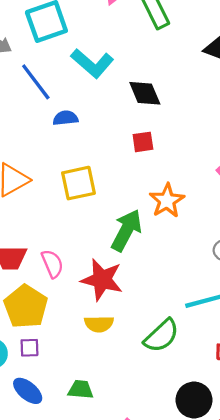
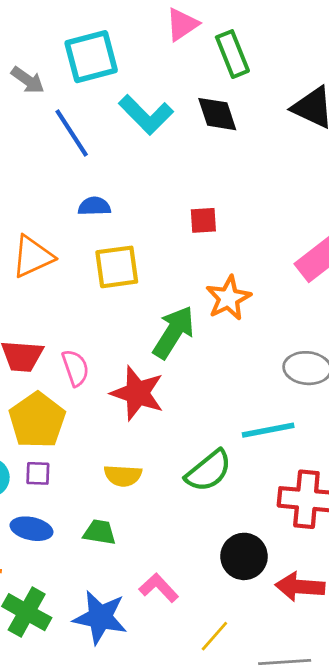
black diamond: (145, 93) -> (217, 114), moved
blue semicircle: (65, 118) -> (94, 206), moved
yellow semicircle: (99, 324) -> (123, 476), moved
blue ellipse: (28, 391) -> (31, 529), turned -32

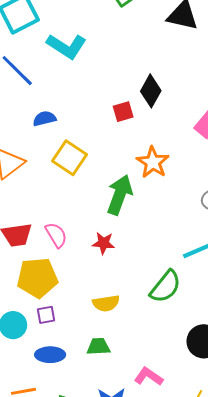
black diamond: (217, 114) -> (151, 91), moved, turned 60
yellow square: (117, 267) -> (70, 158), turned -36
red star: (137, 393) -> (103, 243), size x0.6
yellow pentagon: (37, 420) -> (37, 278), turned -30

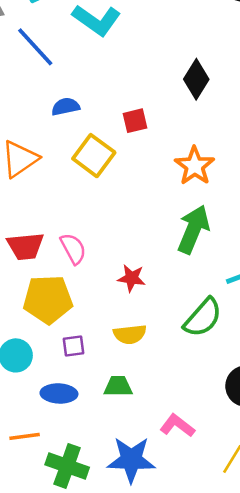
red square: (123, 112) -> (135, 121), moved
green arrow: (120, 195) -> (193, 229), moved
red star: (103, 243) -> (132, 278), moved
purple square: (46, 315) -> (73, 346), moved

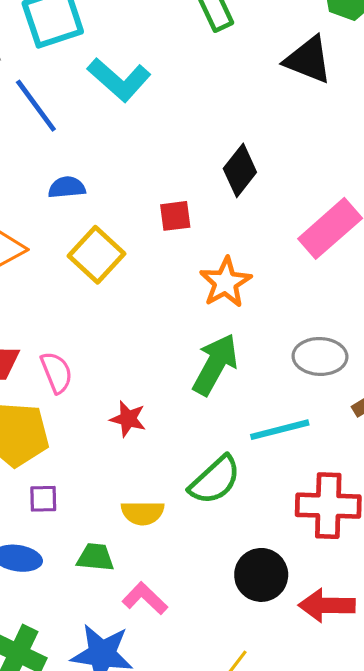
red square: (135, 121) -> (175, 216), moved
yellow semicircle: (130, 334) -> (143, 513), moved
pink L-shape: (177, 426) -> (145, 598), moved

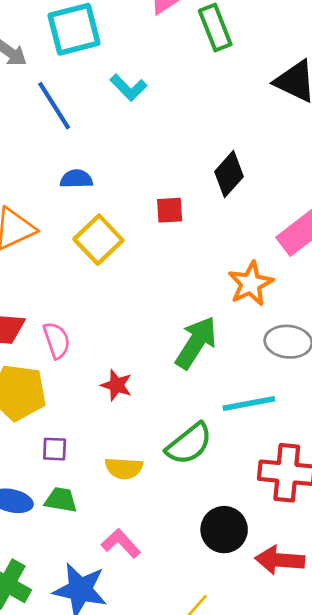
cyan L-shape: (119, 80) -> (128, 88), size x0.7
orange star: (226, 282) -> (251, 284), moved
purple square: (43, 499) -> (55, 449), moved
green trapezoid: (95, 557) -> (61, 500), moved

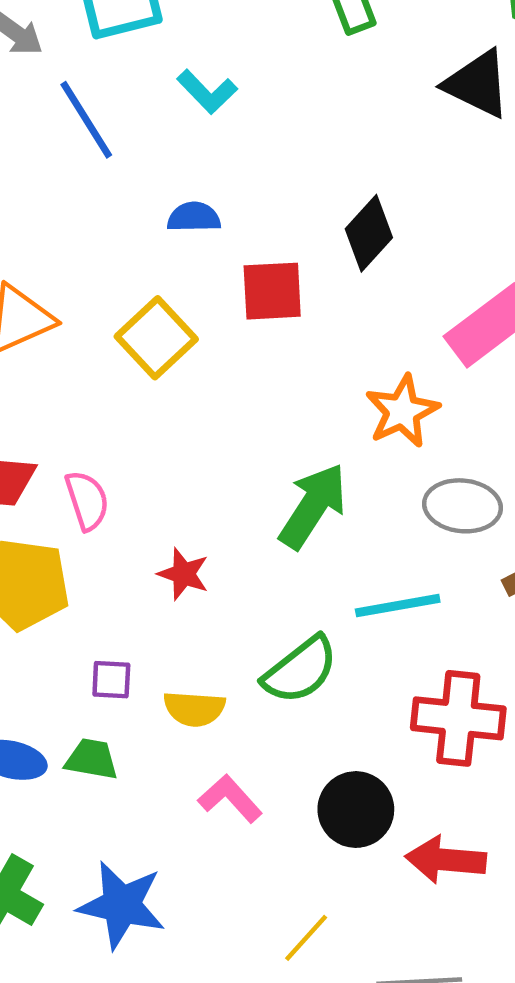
blue semicircle: (76, 179) -> (194, 217), moved
red square: (170, 210) -> (272, 291), size x1.4
purple square: (55, 449) -> (111, 680), moved
pink L-shape: (121, 543) -> (230, 799), moved

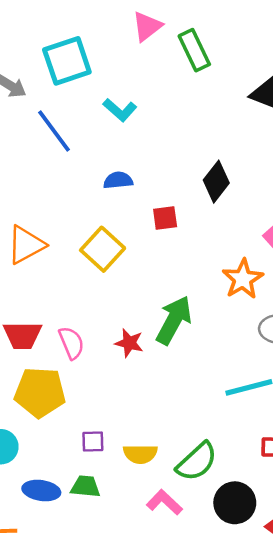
red square: (272, 291) -> (165, 218), size x0.7
green arrow: (313, 506) -> (174, 320), moved
red star: (184, 574) -> (129, 343), moved
green semicircle: (300, 670) -> (197, 462), moved

